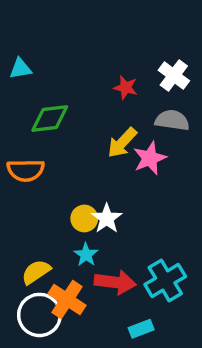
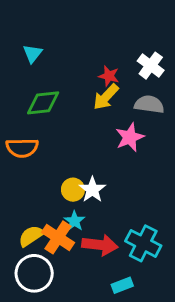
cyan triangle: (21, 69) -> (33, 54), moved, turned -42
yellow arrow: (122, 143) -> (106, 97), moved
cyan cross: (165, 281) -> (143, 243), turned -32
orange cross: (67, 299) -> (58, 237), moved

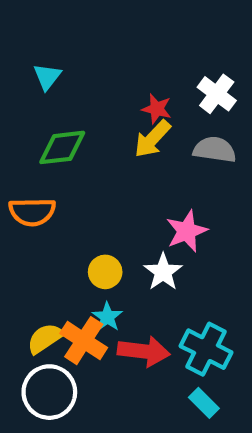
pink star: (130, 137) -> (187, 231), moved
white star: (92, 190) -> (163, 272), moved
cyan rectangle: (122, 285) -> (204, 403), moved, turned 66

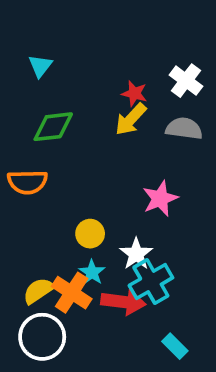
white star: (163, 272) -> (136, 254), moved
cyan cross: (206, 349) -> (151, 282), moved, turned 33

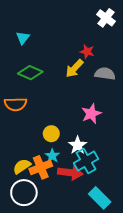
white cross: (186, 81) -> (106, 18), moved
red star: (134, 93) -> (87, 52), moved
green diamond: (53, 127) -> (30, 73), turned 30
orange cross: (72, 293) -> (41, 167), turned 35
cyan rectangle: (175, 346) -> (100, 198), size x1.5

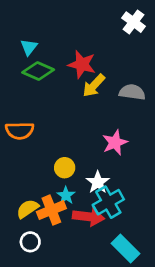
red star: (87, 52) -> (82, 64), moved, size x1.5
green diamond: (30, 73) -> (38, 71), moved
white circle: (24, 193) -> (30, 242), size x0.6

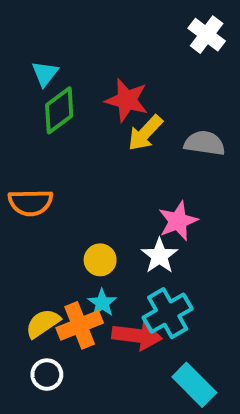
green diamond: (38, 71) -> (59, 110), turned -60
white star: (98, 182) -> (159, 256), moved

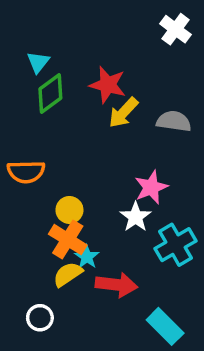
yellow circle: (100, 260) -> (69, 210), moved
cyan cross: (168, 313) -> (175, 245), moved
yellow semicircle: (43, 323) -> (68, 274), moved
orange cross: (80, 325) -> (68, 240), moved, turned -36

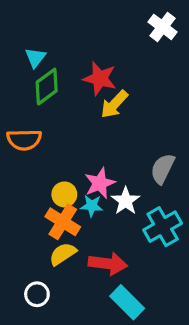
gray semicircle: (174, 121) -> (163, 169), moved, turned -72
orange semicircle: (26, 172) -> (24, 140), moved
pink star: (151, 187) -> (100, 183), moved
cyan star: (87, 257) -> (92, 206), moved, turned -30
cyan rectangle: (165, 326) -> (127, 302), moved

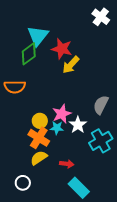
cyan triangle: (35, 58) -> (38, 36), moved, size x1.6
red arrow: (108, 264) -> (67, 164), size x0.6

